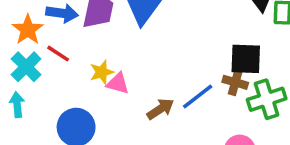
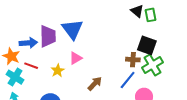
black square: (246, 59) -> (147, 45), moved, turned 30
pink triangle: (118, 83) -> (76, 58), moved, turned -32
blue line: (198, 97) -> (128, 80), moved

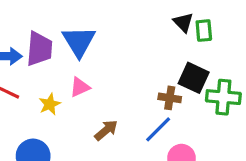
green cross: (152, 65) -> (223, 97), moved, turned 30

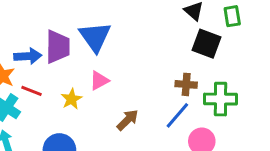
green rectangle: (204, 31) -> (232, 16), moved
black square: (194, 78) -> (206, 44), moved
green cross: (223, 97) -> (220, 99), moved

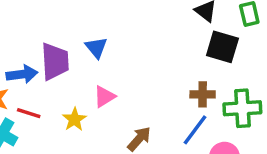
blue triangle: (95, 37) -> (96, 47), size x0.6

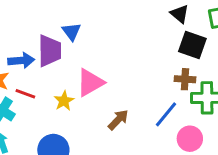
blue triangle: (96, 47) -> (71, 32), moved
brown cross: (203, 94) -> (185, 79), moved
pink triangle: (104, 97) -> (90, 83), size x1.5

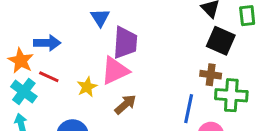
purple trapezoid: (50, 51) -> (125, 43), moved
blue line: (166, 114) -> (189, 109), turned -32
brown arrow: (118, 120) -> (125, 104), moved

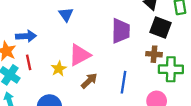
purple trapezoid: (125, 43) -> (121, 31), moved
red line: (49, 77) -> (29, 62), turned 56
blue line: (189, 109) -> (124, 82), moved

